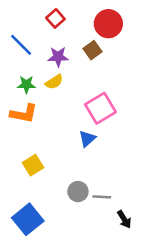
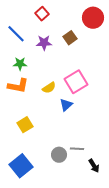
red circle: (108, 24) -> (93, 18), moved
yellow semicircle: (54, 82) -> (49, 88), moved
gray circle: (78, 192) -> (59, 155), moved

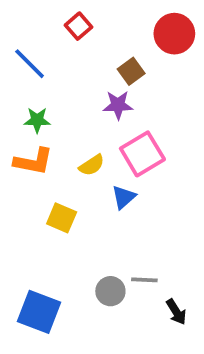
purple star: (44, 43) -> (118, 105), moved
yellow square: (25, 125) -> (62, 218), moved, turned -35
blue square: (21, 166) -> (39, 312), turned -30

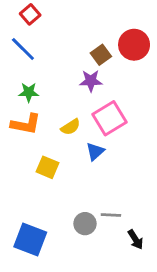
red square: (78, 26) -> (30, 14), moved
red circle: (174, 34) -> (134, 45), moved

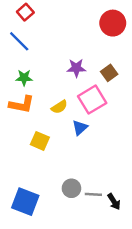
red circle: (134, 45) -> (113, 23), moved
brown square: (101, 55) -> (109, 73), moved
gray line: (111, 215) -> (93, 194), moved

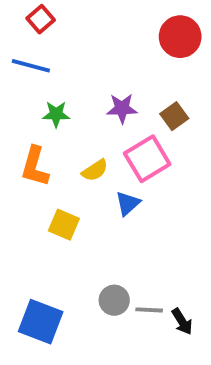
blue line: (19, 41) -> (31, 66), turned -30
green star: (24, 78) -> (56, 114), moved
orange L-shape: (22, 104) -> (35, 166), turned 95

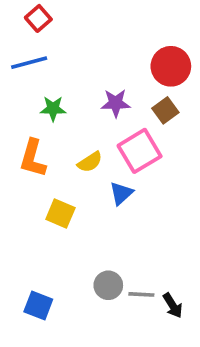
red circle: (180, 37) -> (171, 66), moved
blue line: (31, 66) -> (29, 63), turned -30
blue square: (41, 322) -> (38, 306), size x0.7

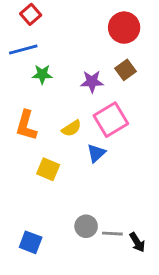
red circle: (171, 66) -> (124, 28), moved
green star: (53, 109) -> (42, 74), moved
brown square: (165, 110) -> (126, 70), moved

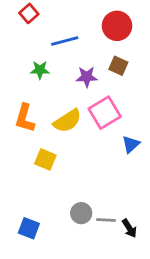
blue line: (23, 49) -> (65, 41), moved
brown square: (126, 70) -> (118, 66), turned -30
yellow semicircle: (71, 128) -> (67, 121), size x1.5
blue triangle: (96, 153) -> (131, 144), moved

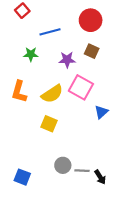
pink square: (105, 113) -> (81, 87), turned -30
yellow square: (45, 159) -> (49, 124), moved

